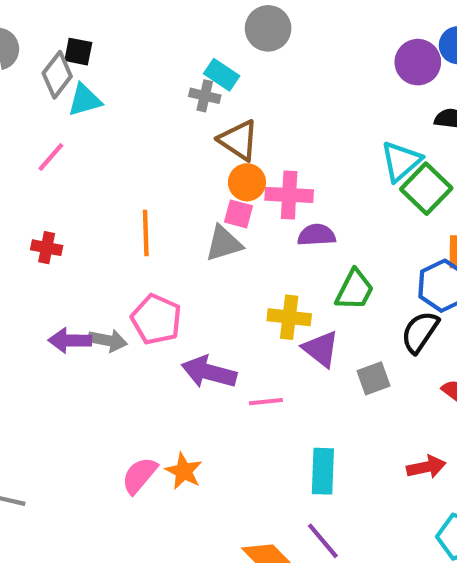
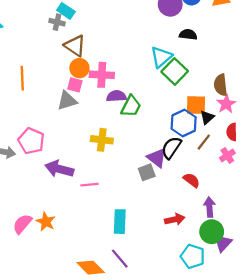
orange line: (146, 233) -> (22, 78), moved
green trapezoid: (355, 290) -> (131, 106), moved
purple triangle: (321, 349) -> (157, 158), moved

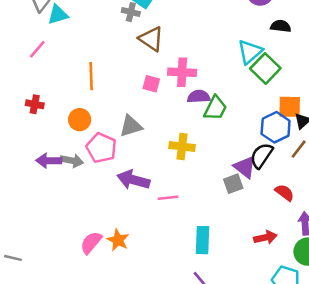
orange circle: (79, 68) -> (80, 120), moved
gray triangle: (67, 101) -> (131, 126), moved

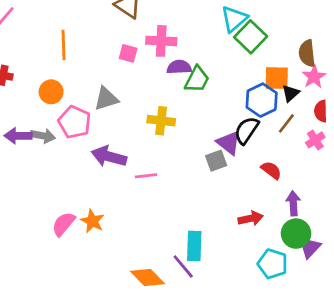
cyan rectangle: (203, 240) -> (194, 246), moved

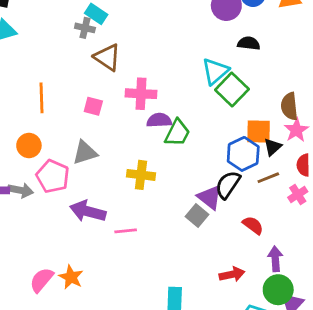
pink square: (128, 53) -> (93, 106), moved
brown line: (286, 123) -> (268, 178), turned 30
gray square: (216, 161) -> (197, 215), turned -30

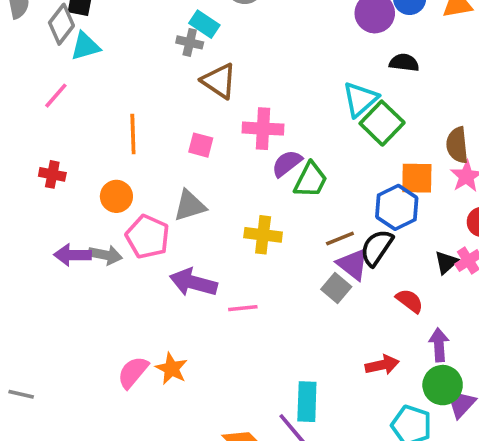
purple semicircle: (159, 120) -> (287, 163), turned -35
black triangle: (273, 147) -> (446, 262), moved
brown line: (268, 178) -> (340, 239), moved

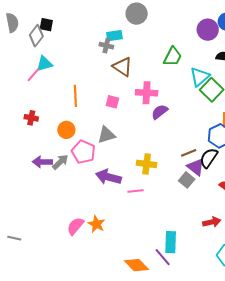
cyan rectangle: (204, 24) -> (114, 36), turned -42
cyan triangle: (85, 46) -> (44, 64), moved
green trapezoid: (311, 180) -> (173, 57), moved
yellow cross: (263, 235) -> (147, 164), moved
gray arrow: (105, 255) -> (60, 162), turned -54

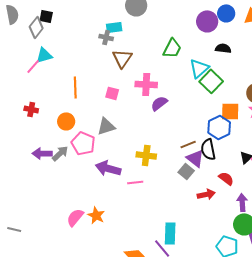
brown triangle: (122, 67) -> (122, 58), turned 30
black semicircle: (209, 158) -> (208, 149), turned -45
red arrow: (212, 222) -> (206, 194), moved

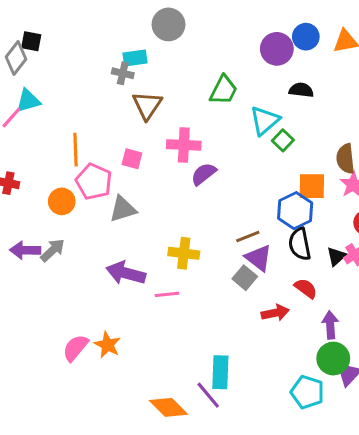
green square: (211, 81) -> (283, 140), size x0.6
pink pentagon: (83, 143) -> (94, 182), moved
black semicircle: (208, 149) -> (300, 244), moved

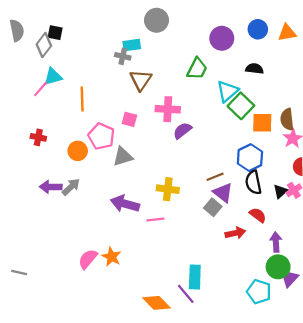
purple circle: (277, 49) -> (222, 38), moved
green square: (283, 140) -> (241, 106), size x1.6
orange line: (75, 150) -> (82, 99), moved
orange square: (312, 186) -> (262, 123), moved

